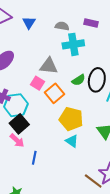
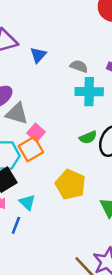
gray triangle: (49, 66) -> (17, 113), moved
orange square: (55, 93) -> (31, 149), moved
cyan triangle: (72, 141) -> (27, 202), moved

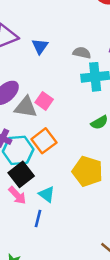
pink square: (36, 132) -> (44, 101), moved

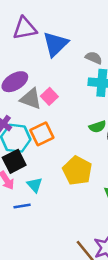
blue triangle: (40, 46) -> (55, 44), size x1.6
blue line: (38, 218) -> (22, 206), turned 56

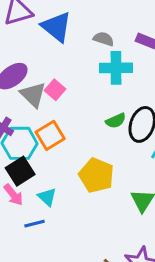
blue triangle: (55, 44) -> (56, 27), turned -32
gray triangle: (31, 99) -> (33, 95), turned 30

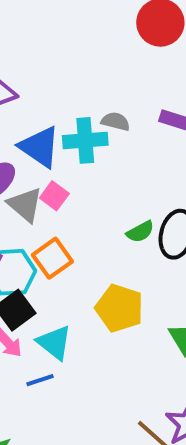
blue triangle: (56, 27) -> (40, 147), moved
cyan cross: (116, 68) -> (85, 140), moved
cyan triangle: (47, 197) -> (54, 343), size x1.4

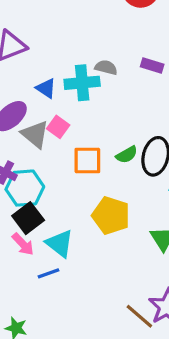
blue triangle: (40, 147) -> (46, 88), size x0.6
orange square: (52, 258) -> (87, 161), moved, turned 36

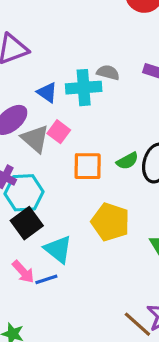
pink arrow: (23, 244) -> (23, 272), moved

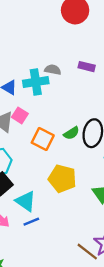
orange square: (88, 166) -> (43, 139), turned 30
blue line: (46, 279) -> (31, 222), moved

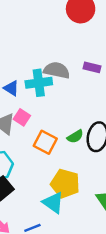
gray semicircle: (53, 70) -> (57, 70), size x1.5
cyan triangle: (26, 201) -> (53, 203), moved

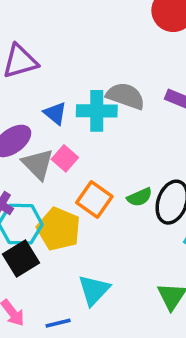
yellow pentagon: (65, 184) -> (59, 229), moved
cyan triangle: (53, 203) -> (94, 290), turned 30

